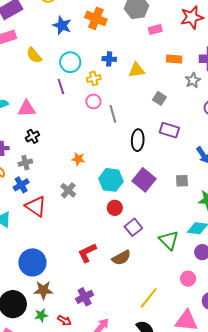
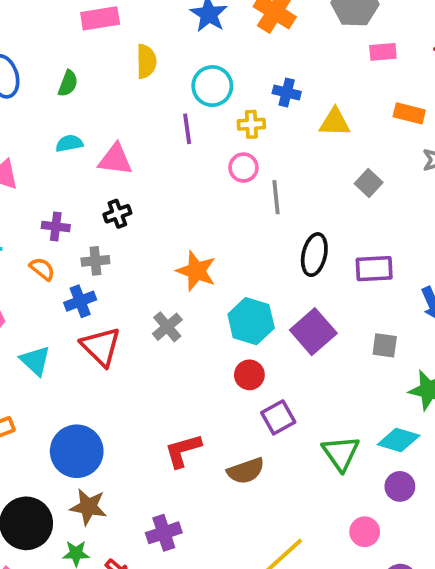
yellow semicircle: (34, 55) -> (146, 61), turned -150
purple rectangle: (169, 130) -> (374, 269), moved, turned -30
orange star: (78, 159) -> (196, 271), size x1.5

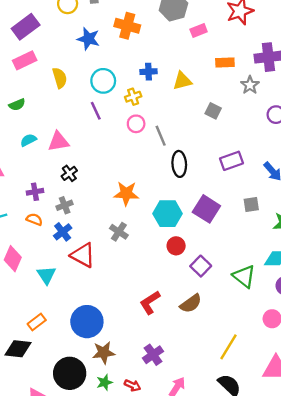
green semicircle: (68, 83) -> (17, 105), turned 63
black ellipse: (314, 255) -> (179, 164), moved
cyan triangle: (35, 361) -> (46, 275), turned 30

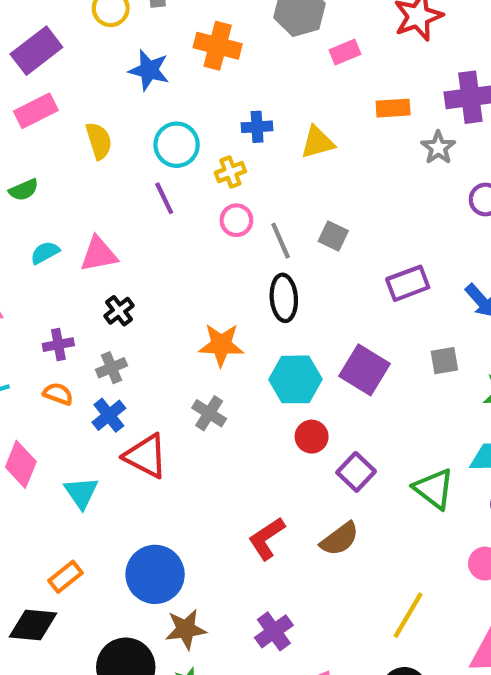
gray square: (213, 111) -> (333, 236), moved
black ellipse: (179, 164) -> (284, 298), moved

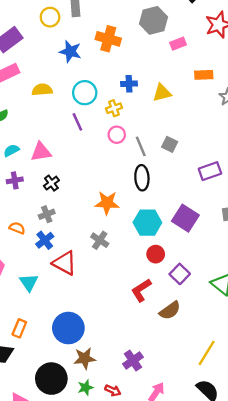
yellow semicircle: (99, 141) -> (42, 90), turned -78
purple cross: (58, 345) -> (15, 180), moved
red L-shape: (267, 538) -> (141, 290), moved
orange rectangle: (66, 577) -> (19, 328), turned -30

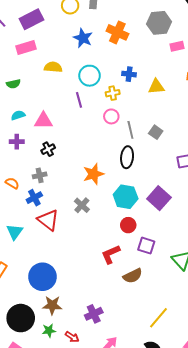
orange star: (107, 203) -> (93, 174), turned -30
purple square: (180, 274) -> (146, 246), turned -36

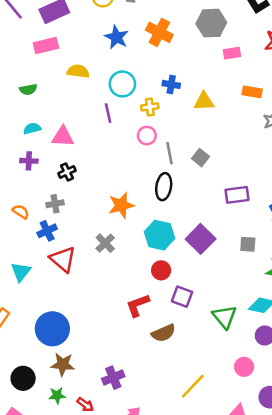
black circle: (21, 318) -> (23, 378), size x0.7

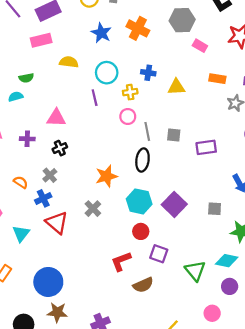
pink rectangle: (232, 53) -> (200, 46), turned 40
cyan semicircle: (32, 129) -> (16, 97), moved
gray square: (201, 158) -> (174, 135), turned -32
purple rectangle: (237, 195) -> (206, 147), moved
gray cross: (55, 204) -> (50, 175), turned -32

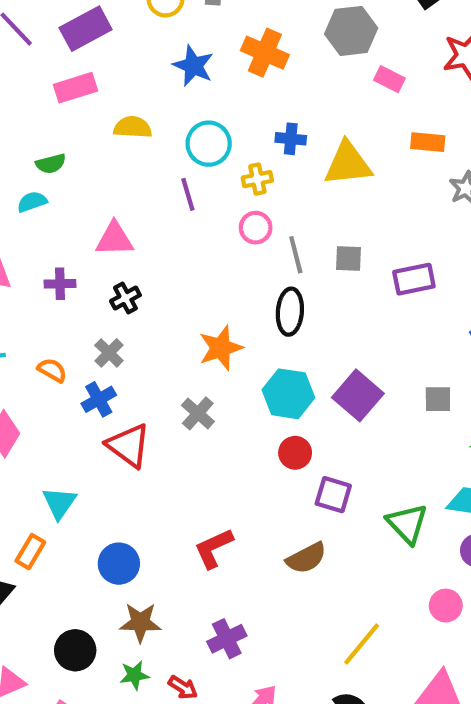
yellow triangle: (176, 87) -> (348, 164), size x1.4
cyan triangle: (21, 234) -> (59, 503), moved
red L-shape: (121, 261) -> (214, 548), moved
blue circle: (48, 282) -> (119, 564), size x0.7

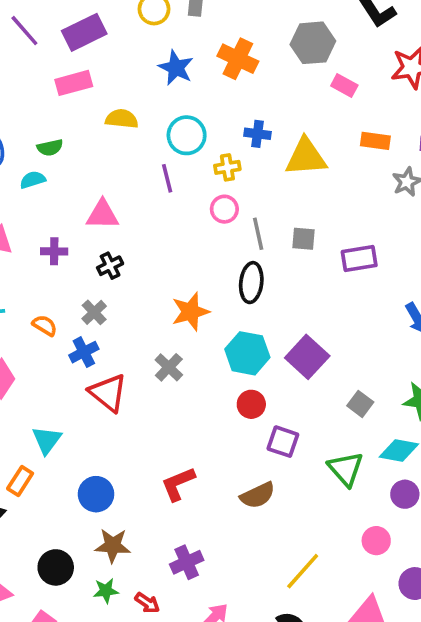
gray square: (438, 399) -> (360, 404), moved, turned 35

